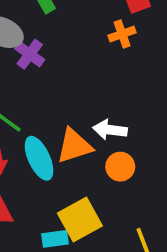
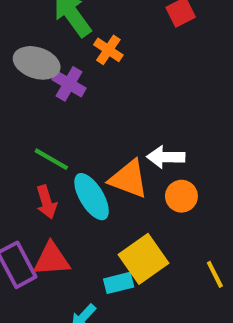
orange cross: (122, 34) -> (108, 50), moved, turned -30
orange triangle: (74, 146) -> (129, 179), turned 45

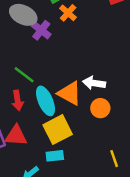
yellow square: (144, 259) -> (58, 130), moved

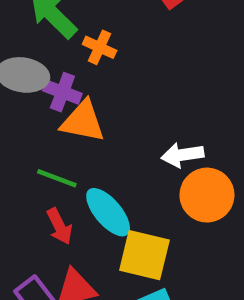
orange triangle: (70, 93) -> (83, 121), moved
orange circle: (100, 108) -> (207, 195), size x1.5
yellow square: (58, 130) -> (144, 255), turned -32

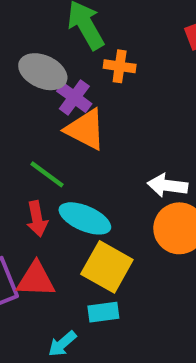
orange cross: (100, 47) -> (120, 66), turned -32
cyan ellipse: (108, 212) -> (85, 218), turned -42

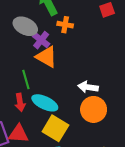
green line: (47, 174) -> (26, 80), turned 36

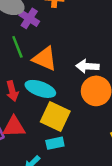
orange triangle: (46, 57) -> (45, 59), moved
green line: (26, 80) -> (17, 47), moved

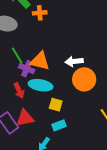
purple cross: (29, 18) -> (27, 69), moved
yellow square: (55, 116) -> (56, 105), size x0.6

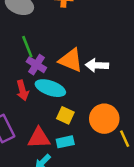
orange triangle: (40, 61) -> (71, 60), moved
orange circle: (84, 79) -> (104, 119), moved
red triangle: (25, 118) -> (39, 138), moved

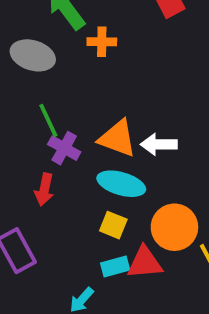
cyan ellipse: (50, 88) -> (121, 184), moved
red arrow: (23, 90) -> (44, 189), turned 30
red triangle: (39, 138) -> (145, 263), moved

